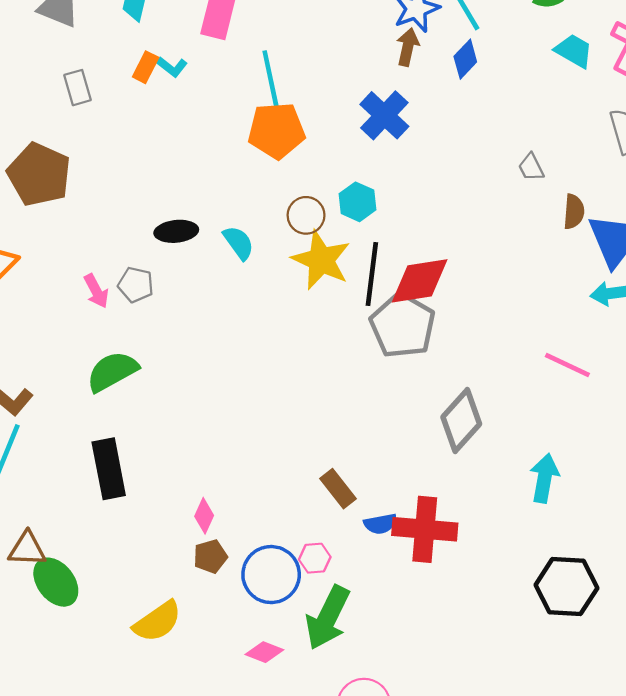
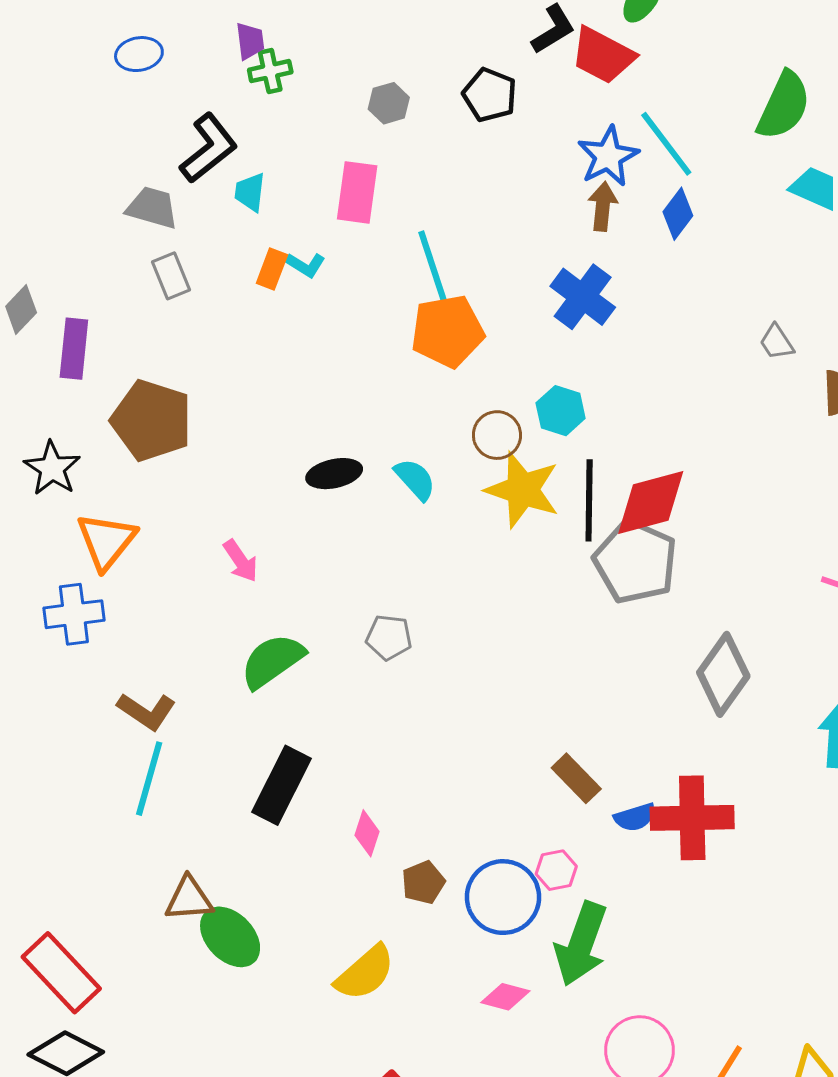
gray rectangle: (77, 88) -> (171, 276), moved
gray pentagon: (136, 285) -> (389, 637), moved
black rectangle: (109, 469) -> (282, 785), turned 44
pink diamond: (204, 516) -> (367, 833), moved

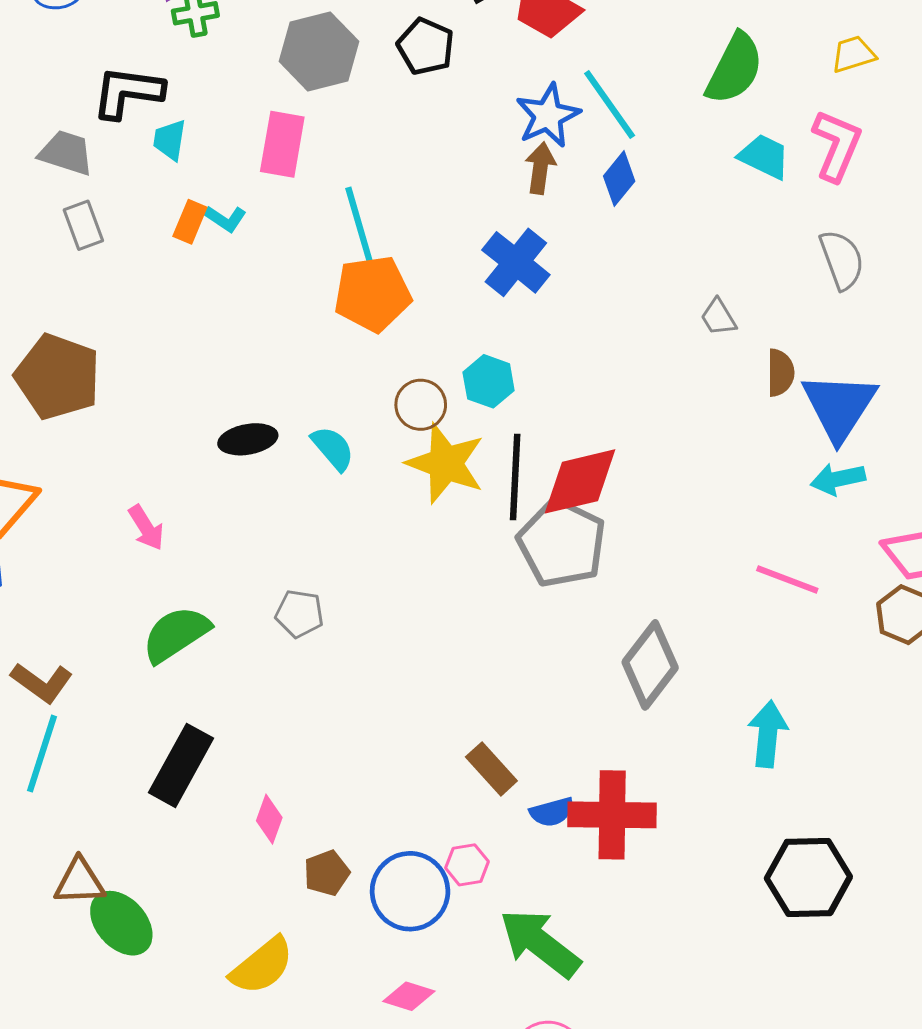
gray hexagon: (389, 103) -> (319, 51), size x1.8
black L-shape: (209, 148) -> (128, 92), turned -136
green arrow: (581, 944) -> (540, 943), moved, turned 106

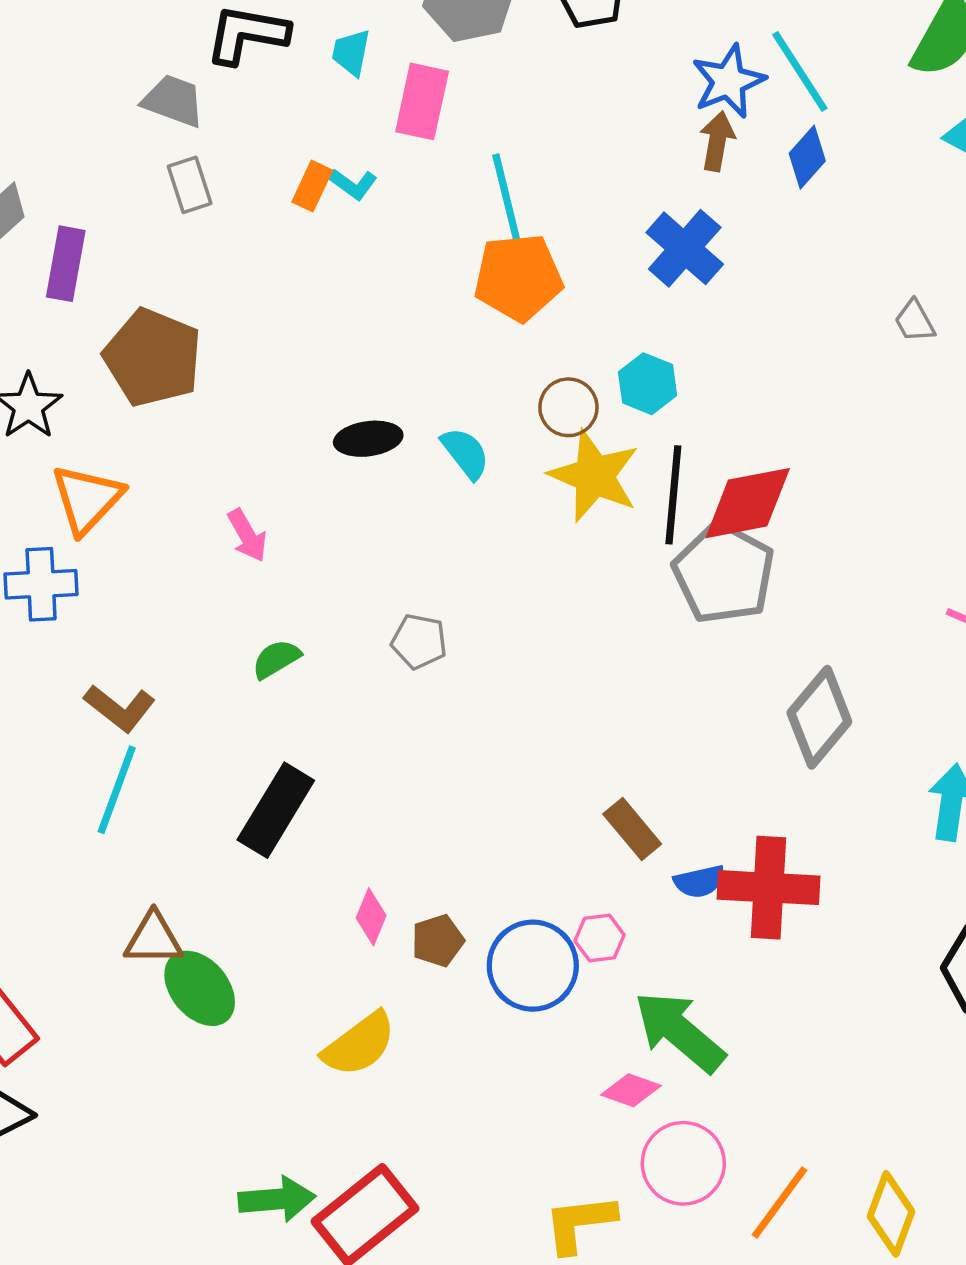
cyan trapezoid: (170, 140) -> (351, 53), moved
green semicircle: (176, 634) -> (276, 659), size x0.6
pink diamond: (269, 819) -> (371, 917), moved
pink diamond: (409, 996) -> (631, 1090), moved

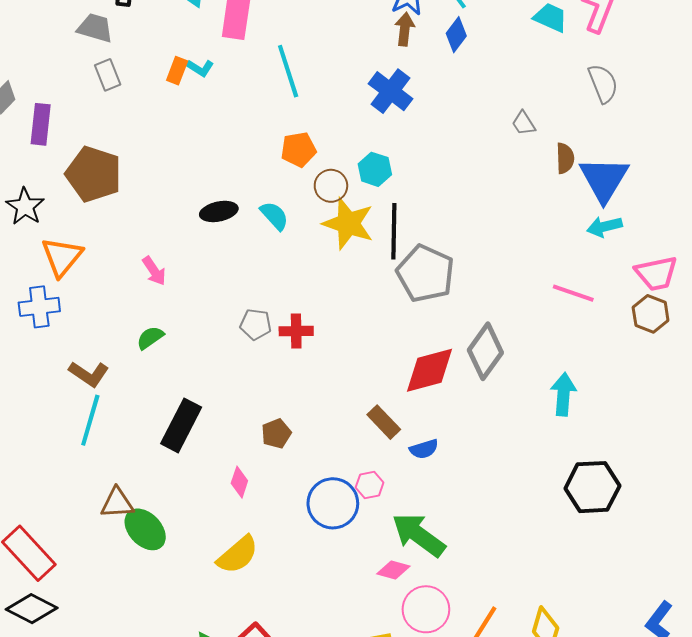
orange pentagon: (518, 277) -> (299, 149), moved, size x0.7
red diamond: (748, 503) -> (429, 370), moved
green semicircle: (276, 659) -> (150, 338), moved
red cross: (769, 888) -> (296, 331), moved, size x0.6
brown pentagon: (438, 941) -> (276, 434), moved

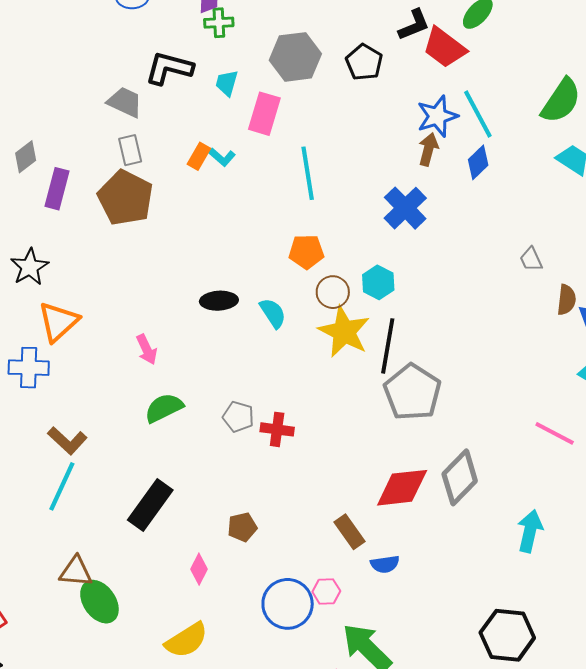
brown pentagon: (94, 174) -> (125, 198), moved
green semicircle: (150, 338) -> (164, 408), moved, size x1.4
black hexagon: (592, 487) -> (507, 635), moved

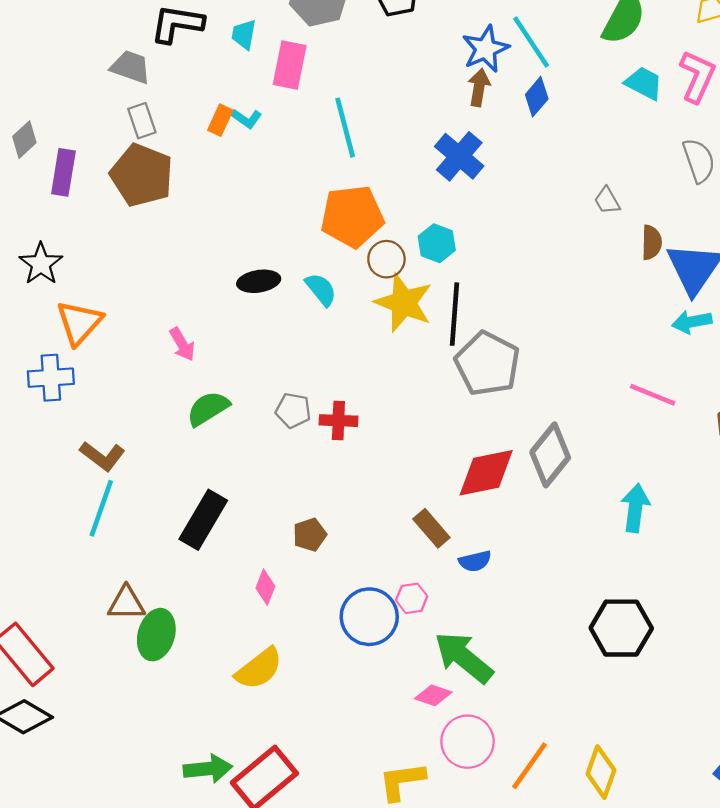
orange pentagon: (306, 252) -> (352, 216), size x1.6
green ellipse: (99, 602) -> (156, 635), turned 57

